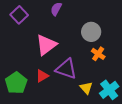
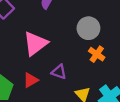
purple triangle: (66, 69) -> (59, 72), size x0.6

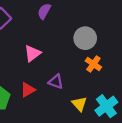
pink triangle: (35, 44) -> (32, 53), size x0.7

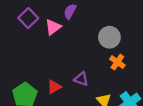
pink triangle: (32, 53) -> (53, 27), moved

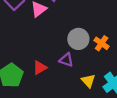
gray circle: (109, 37) -> (78, 39), moved

